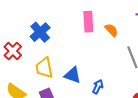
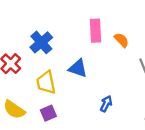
blue triangle: (73, 75) -> (78, 68), moved

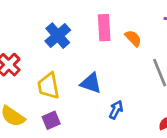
blue cross: (41, 42) -> (58, 36), moved
blue triangle: (78, 68) -> (91, 83), moved

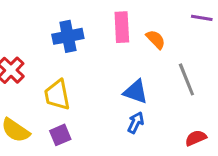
blue cross: (58, 36) -> (68, 36), turned 30
blue triangle: (91, 83) -> (136, 92), moved

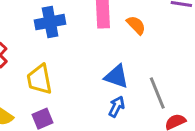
gray line: (186, 79) -> (157, 93), moved

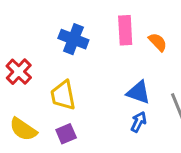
blue cross: (50, 22) -> (73, 39), turned 32

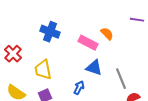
pink rectangle: (125, 30) -> (88, 43), moved, turned -60
blue arrow: (138, 122) -> (79, 88), moved

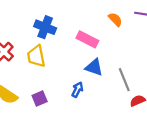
orange semicircle: (107, 34) -> (115, 19), moved
yellow trapezoid: (43, 70) -> (36, 56), moved

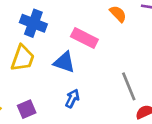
yellow trapezoid: (36, 56) -> (23, 58), turned -150
blue triangle: (94, 67) -> (64, 62), moved

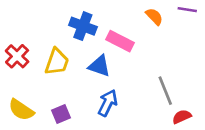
blue cross: (33, 23) -> (83, 26), moved
blue arrow: (72, 98) -> (108, 103), size x1.4

